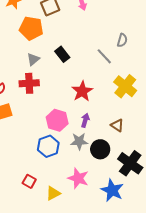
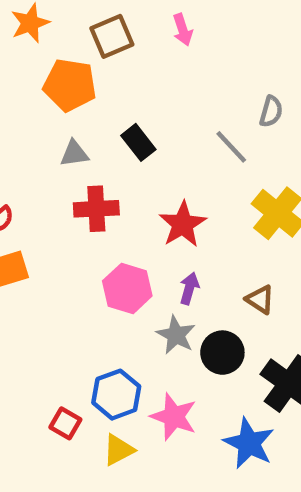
gray triangle: (33, 59) -> (74, 154), turned 32
red cross: (29, 83) -> (96, 209), moved
gray star: (79, 141) -> (176, 335), turned 30
blue hexagon: (48, 146) -> (116, 395), moved

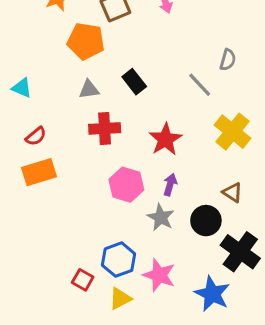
brown triangle: (260, 299) -> (232, 192), moved
black circle: (222, 353) -> (206, 221), moved

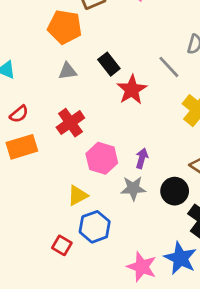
red cross: (105, 128) -> (70, 123), moved, turned -32
red star: (165, 139) -> (132, 90), moved
gray star: (161, 217) -> (133, 188), turned -30
pink star: (159, 275) -> (142, 267), moved
yellow triangle: (120, 299) -> (78, 195), moved

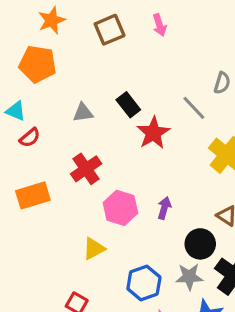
orange pentagon: (65, 27) -> (38, 64), moved
red semicircle: (19, 114) -> (30, 138), moved
gray star: (133, 188) -> (189, 277), moved
blue hexagon: (95, 227) -> (144, 283), moved

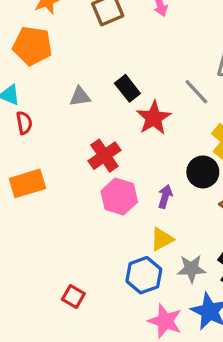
red semicircle: (30, 138) -> (24, 123), turned -60
red cross: (86, 169) -> (104, 156), moved
black circle: (200, 244) -> (203, 172), moved
yellow triangle: (94, 249) -> (162, 239), moved

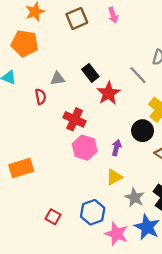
red semicircle: (24, 123) -> (41, 97), moved
red cross: (104, 156) -> (75, 119), turned -30
orange rectangle: (27, 183) -> (21, 168), moved
gray star: (191, 269) -> (135, 198), turned 30
blue hexagon: (144, 275) -> (93, 212), moved

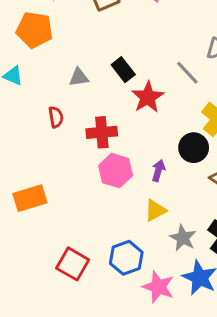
red semicircle: (41, 97) -> (56, 117), moved
red cross: (75, 119) -> (102, 132), turned -30
red square: (53, 217) -> (73, 264), size x1.5

